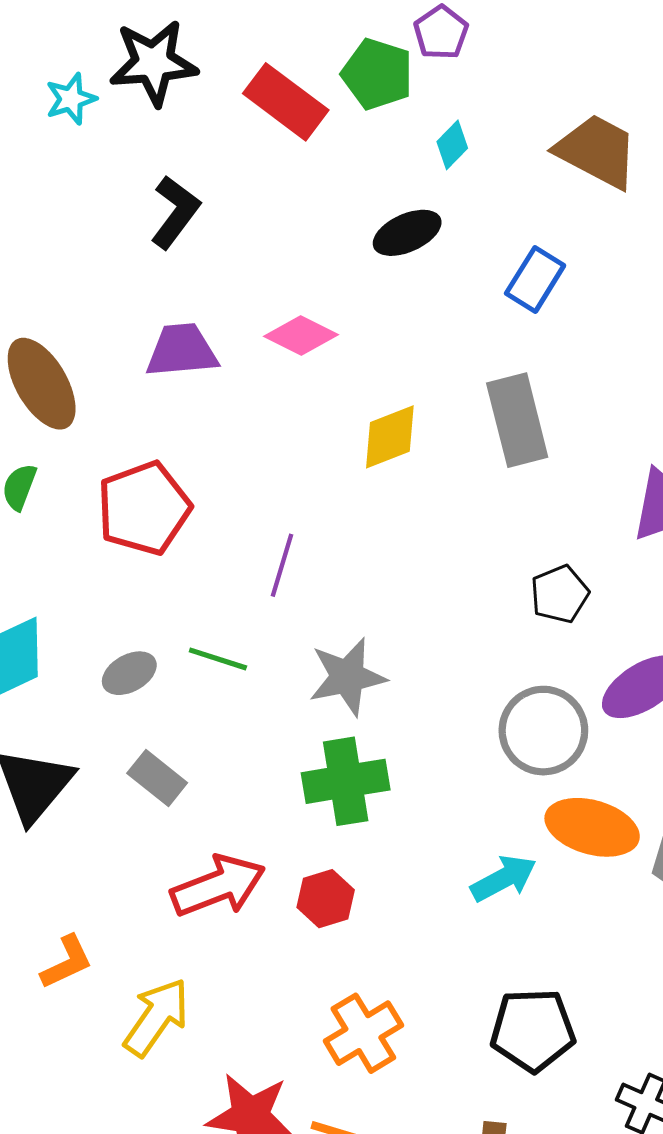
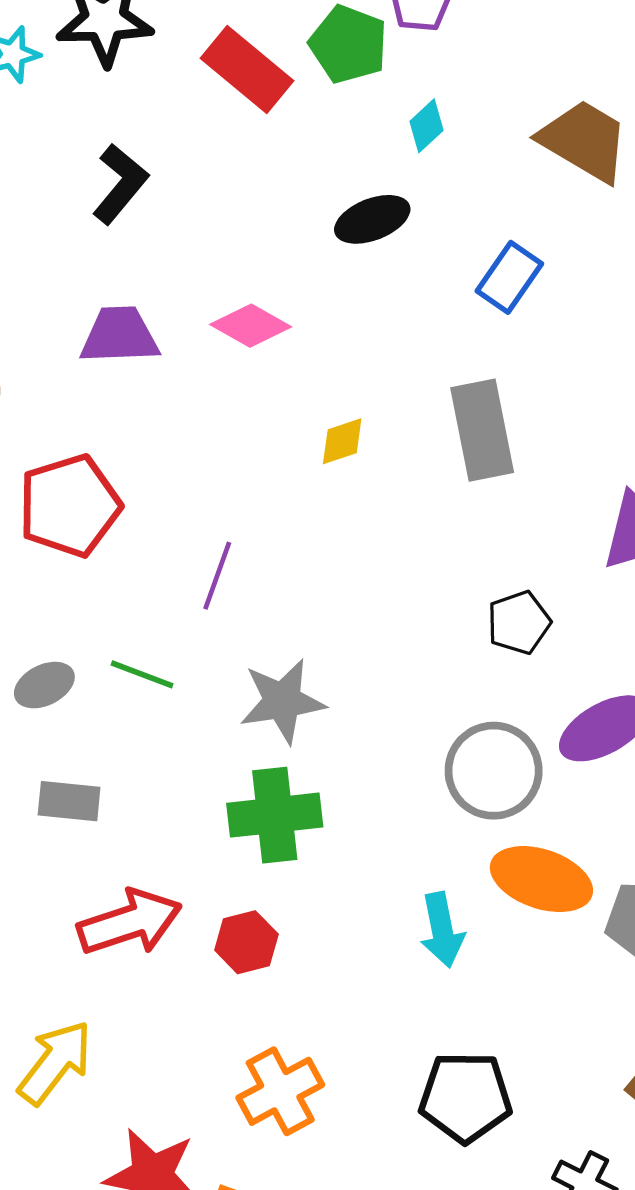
yellow diamond: (390, 437) -> (342, 441), size x0.7
gray rectangle: (157, 778) -> (69, 801), turned -36
cyan arrow: (504, 878) -> (442, 930), turned 104

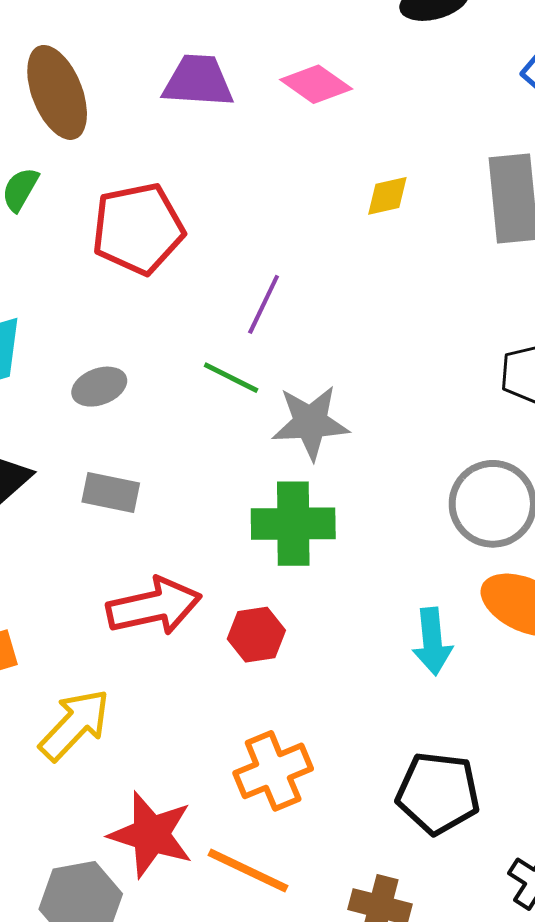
green line: (142, 674) -> (231, 378), moved

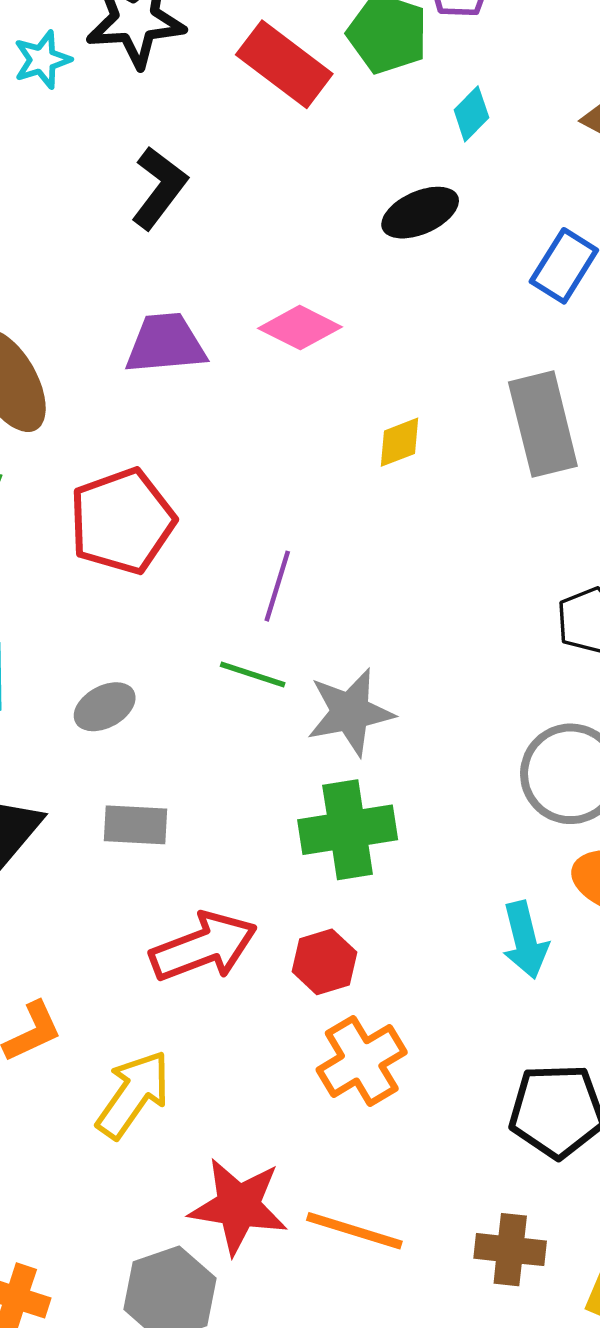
orange cross: (273, 771) -> (362, 1061), moved

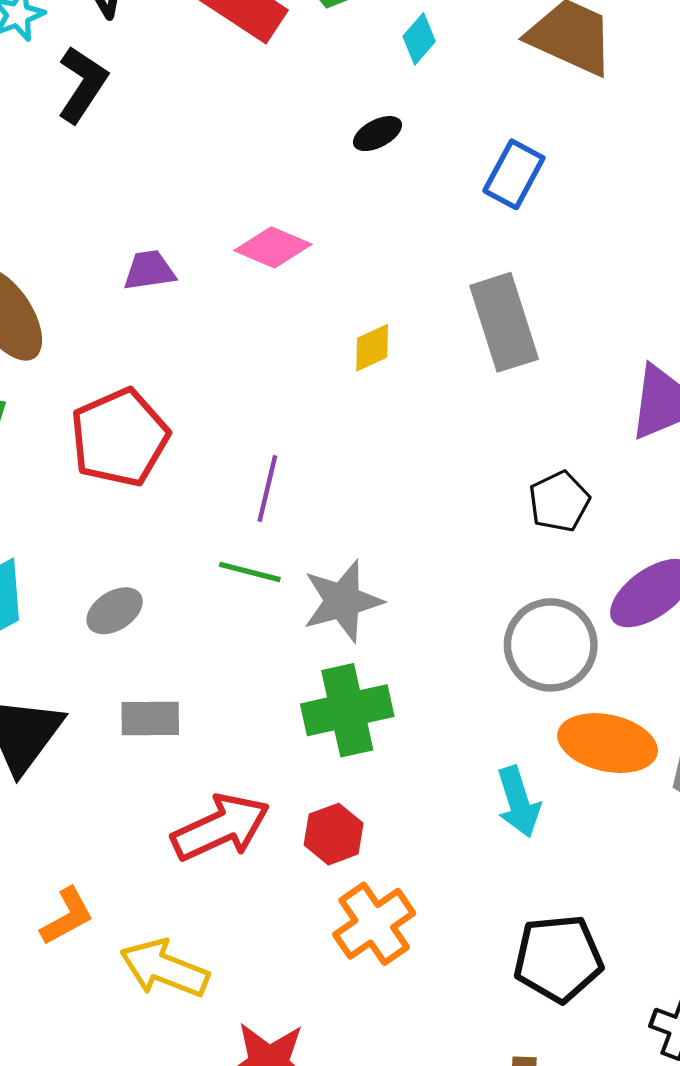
black L-shape: (159, 188) -> (82, 84), moved
black ellipse: (420, 213) -> (377, 134), size x0.7
purple trapezoid: (166, 344) -> (149, 270), size x0.7
yellow arrow: (133, 1094) -> (164, 968), turned -100

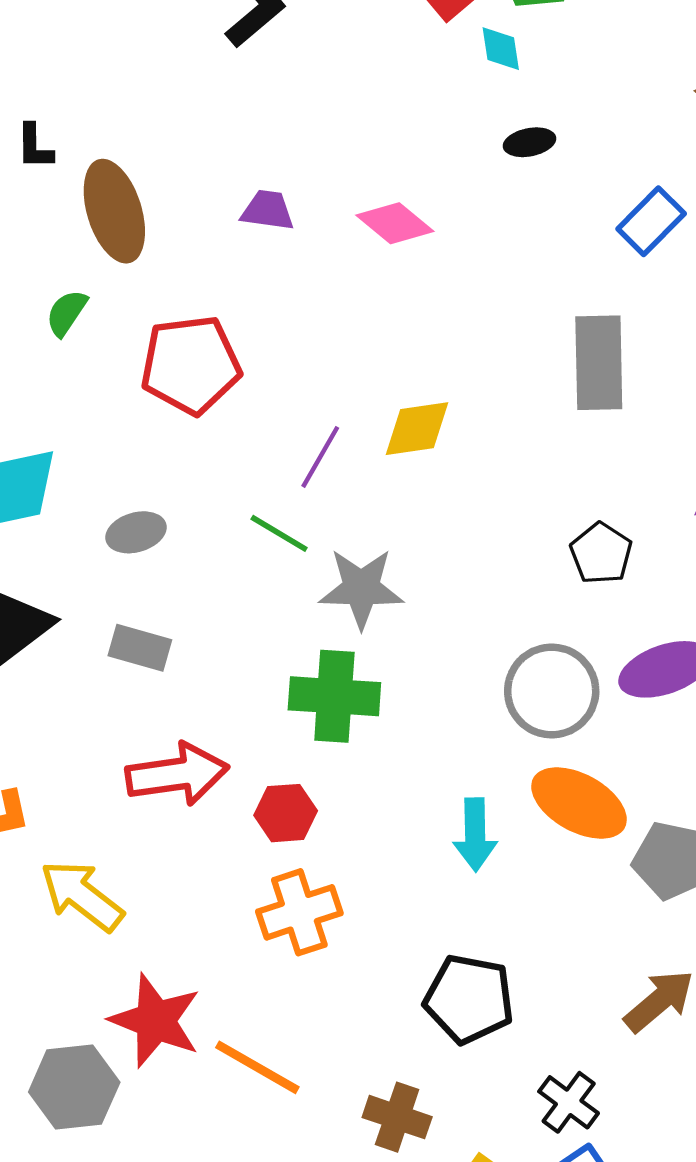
cyan diamond: (419, 39) -> (501, 49), moved, turned -66
yellow diamond: (372, 348) -> (417, 429), moved, size x1.4
black pentagon: (559, 501) -> (601, 553), turned -30

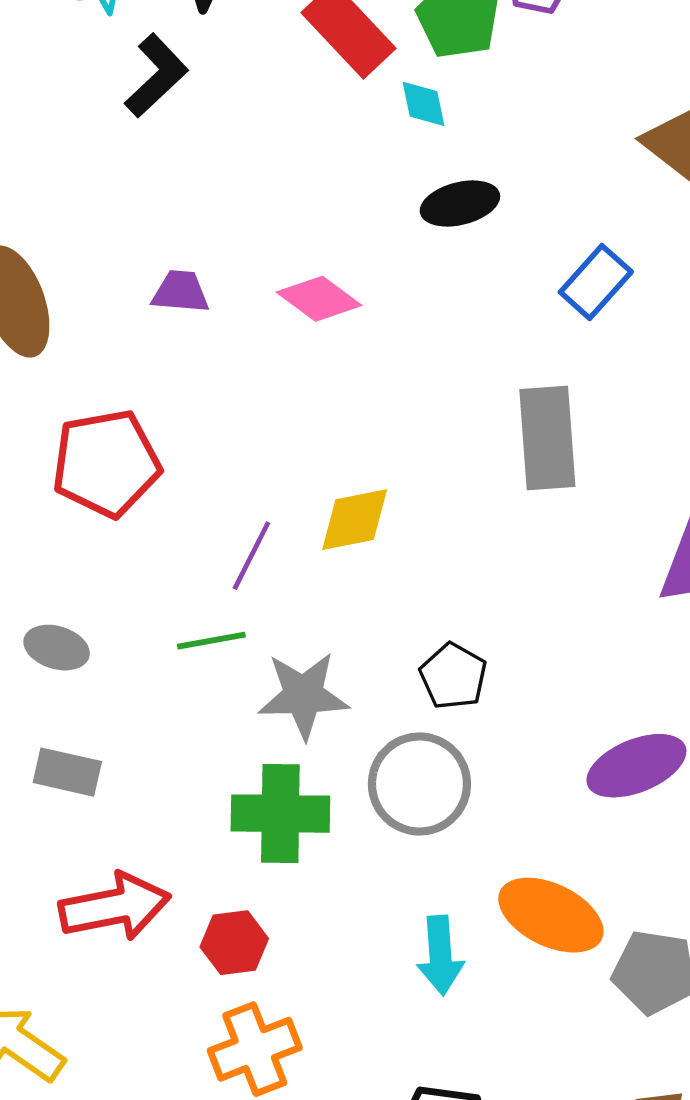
black ellipse: (530, 142) -> (460, 203), size x1.4
gray ellipse: (136, 532) -> (57, 648), turned 36
green line: (279, 533) -> (211, 641), turned -38
black pentagon: (601, 553) -> (453, 676), moved
gray circle: (552, 691) -> (419, 784), moved

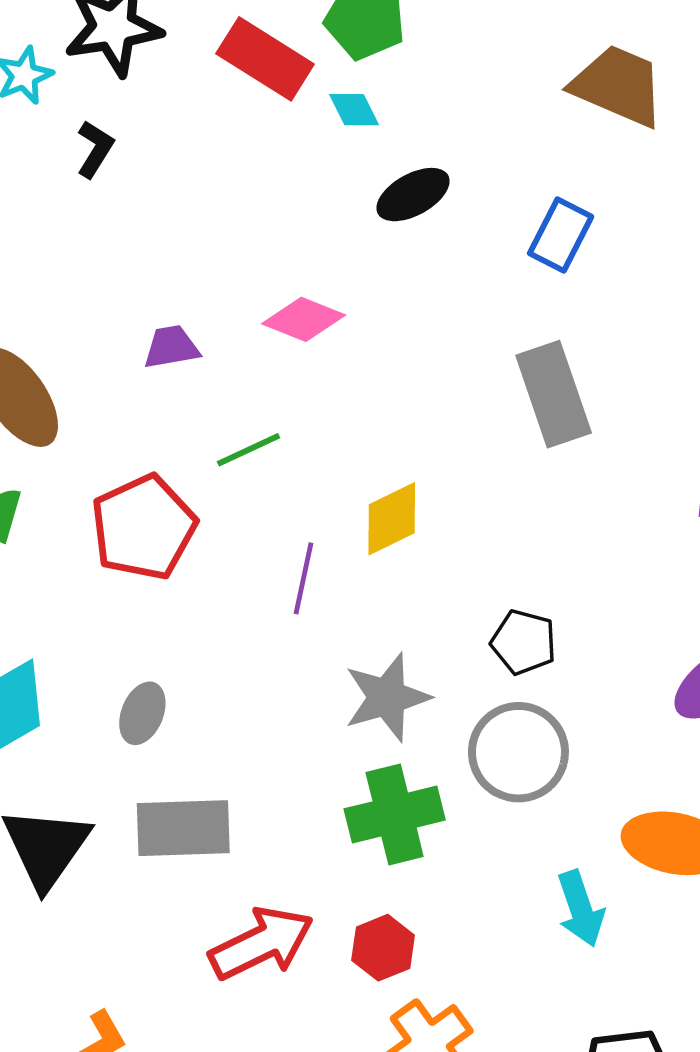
black L-shape: (156, 76) -> (95, 149), size x0.7
green line: (211, 641) -> (249, 450), moved
gray ellipse: (57, 648) -> (142, 713), turned -70
gray rectangle: (67, 772) -> (183, 828), size x1.5

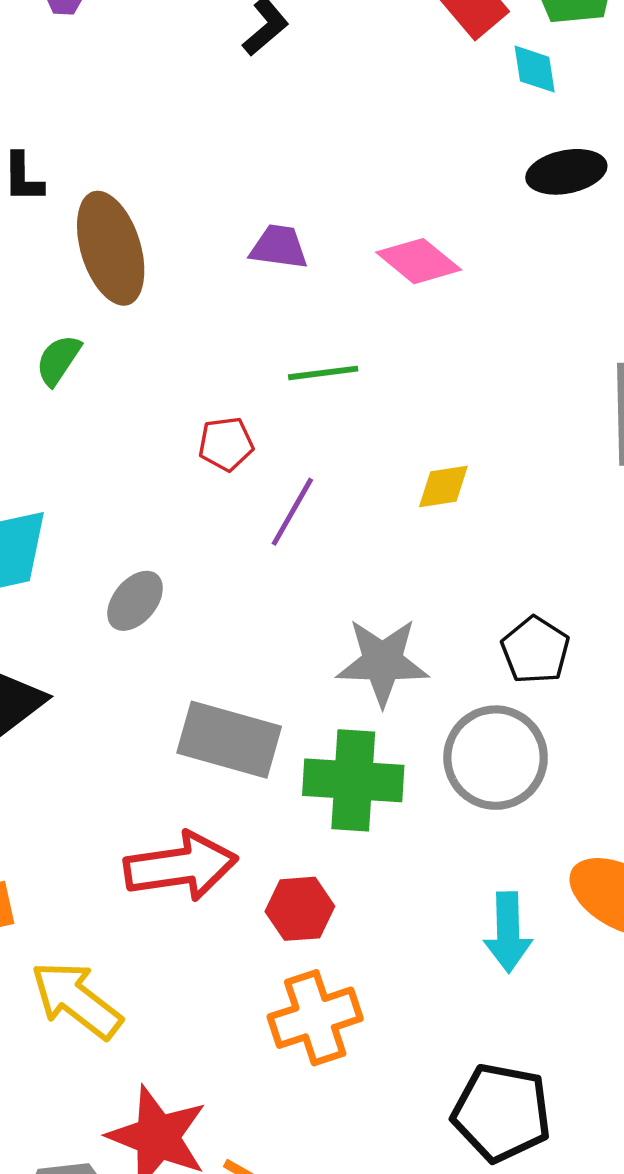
yellow diamond: (392, 519) -> (443, 486), size x0.7
red pentagon: (144, 527) -> (226, 444), moved, size x0.5
purple line: (303, 578) -> (292, 512), moved
gray rectangle: (183, 828) -> (229, 740), moved

